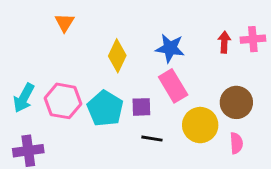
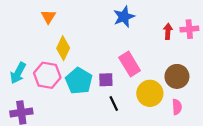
blue star: (170, 48) -> (124, 17), moved, turned -30
yellow diamond: (117, 56) -> (63, 48), moved
black line: (152, 139) -> (114, 103), turned 56

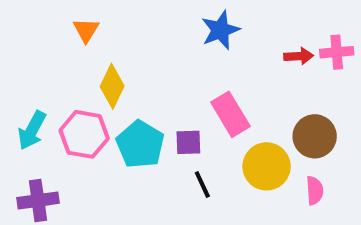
red arrow: (168, 31) -> (299, 56), turned 84

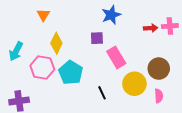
cyan arrow: (32, 130) -> (16, 51), moved
purple square: (188, 142) -> (97, 38), moved

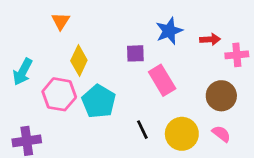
blue star: (111, 15) -> (169, 31), moved
pink cross: (170, 26) -> (237, 55), moved
yellow circle: (134, 84) -> (182, 134), moved
pink semicircle: (159, 96) -> (221, 134), turned -48

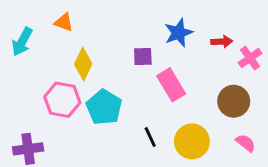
orange triangle: (61, 21) -> (64, 22), turned -42
pink cross: (237, 55) -> (250, 58), turned -30
cyan arrow: (23, 72) -> (22, 42), moved
pink semicircle: (221, 134) -> (246, 143), moved

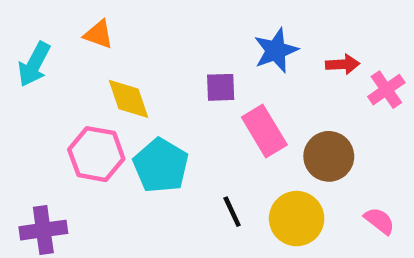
yellow diamond: (83, 64) -> (128, 99), turned -44
brown circle: (234, 101) -> (329, 156), moved

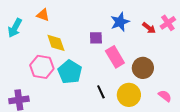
red arrow: (343, 64) -> (149, 28), turned 40
pink cross: (386, 90) -> (168, 23), moved

